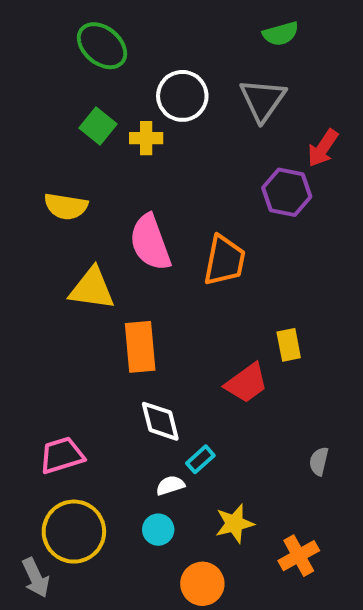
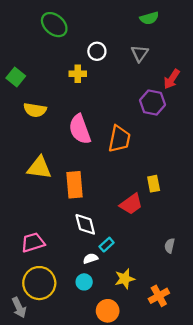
white circle: (182, 96) -> (97, 51), size x0.7
gray triangle: (263, 100) -> (140, 53), size x0.7
green square: (98, 126) -> (16, 77), moved
yellow triangle: (92, 289) -> (39, 168), moved

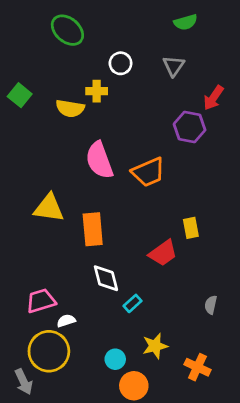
yellow semicircle: (35, 110) -> (70, 108), moved
orange trapezoid: (119, 139) -> (148, 172), turned 56
white semicircle: (91, 258) -> (66, 321), moved
cyan circle: (84, 282) -> (115, 359), moved
orange cross: (159, 296) -> (197, 367), turned -36

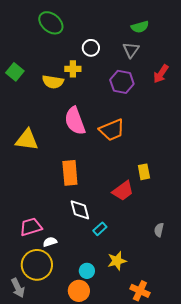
green semicircle: (186, 22) -> (140, 27), moved
purple hexagon: (190, 127) -> (122, 82), moved
yellow triangle: (49, 208) -> (27, 140), moved
orange cross: (197, 367) -> (140, 291), moved
orange circle: (134, 386) -> (79, 291), moved

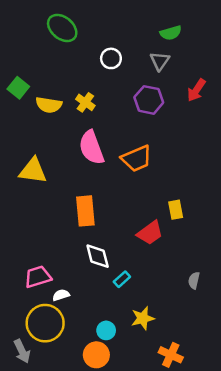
yellow cross: (73, 69) -> (85, 102), moved, turned 35
yellow semicircle: (53, 82) -> (49, 105), moved

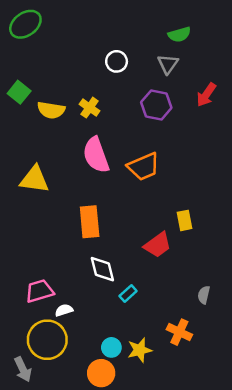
green ellipse: (62, 28) -> (25, 24), moved, turned -76
yellow star: (143, 318) -> (140, 350), moved
orange cross: (171, 355) -> (179, 332), moved

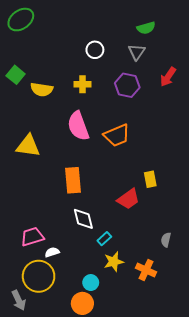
yellow cross: (90, 108) -> (82, 84), moved, turned -35
yellow star: (140, 350) -> (114, 262), moved

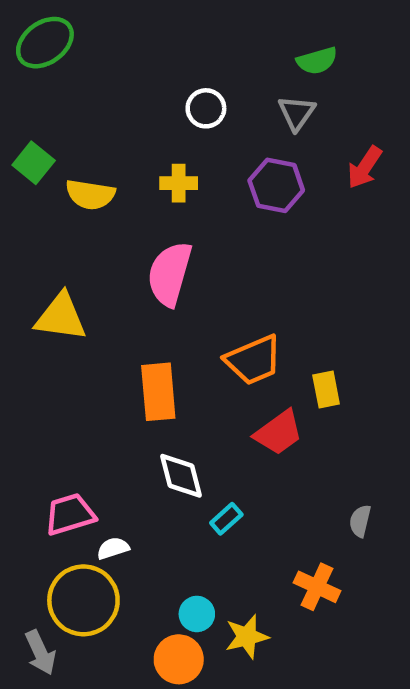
pink semicircle: (78, 126) -> (170, 274), turned 36
orange trapezoid: (117, 135) -> (254, 360), moved
yellow star: (114, 262) -> (247, 637), moved

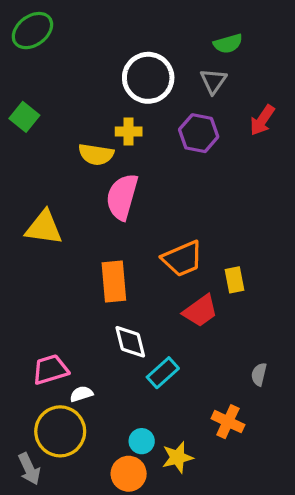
white circle: (206, 108) -> (148, 78), size x1.8
yellow semicircle: (90, 195) -> (96, 154), moved
cyan rectangle: (226, 519) -> (163, 373), size x1.4

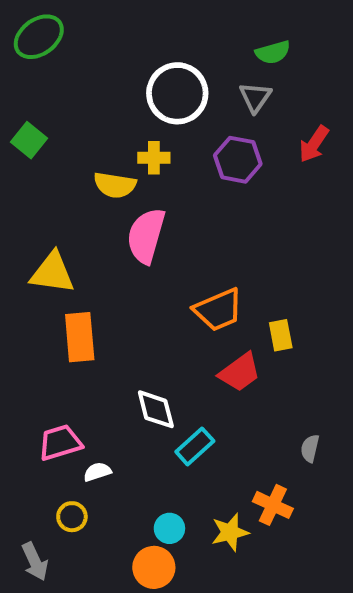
orange rectangle: (114, 281) -> (80, 337), moved
yellow circle: (60, 431) -> (72, 517), size x0.5
yellow star: (177, 457) -> (230, 532), moved

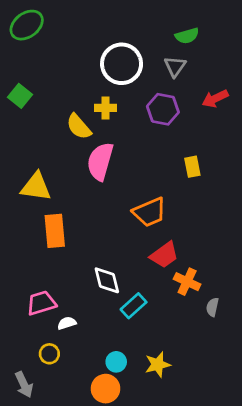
red arrow: (314, 144) -> (215, 99), turned 30
yellow semicircle: (115, 185) -> (79, 127), turned 40
yellow rectangle: (281, 335) -> (192, 167), moved
orange cross: (273, 505) -> (187, 282), moved

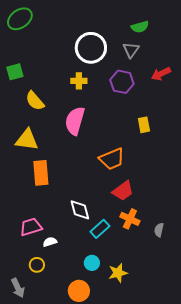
green square: (20, 96) -> (15, 72), turned 36
yellow semicircle: (79, 127) -> (35, 101), moved
orange cross: (187, 282) -> (130, 219), moved
cyan circle: (116, 362) -> (92, 263), moved

